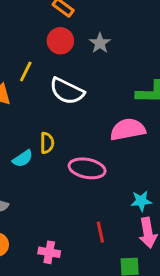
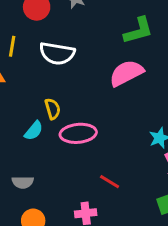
pink ellipse: (87, 168) -> (78, 133), moved
red line: (100, 232) -> (110, 182), moved, turned -30

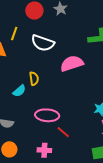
pink semicircle: (126, 73) -> (72, 63), moved
pink ellipse: (78, 133) -> (47, 115), moved

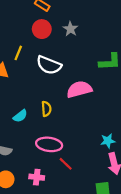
yellow semicircle: (34, 79) -> (46, 109), moved
pink cross: (44, 150) -> (37, 177), moved

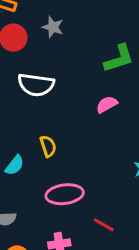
pink semicircle: (79, 89) -> (107, 104), moved, size x0.6
red line: (66, 164) -> (104, 225), moved

